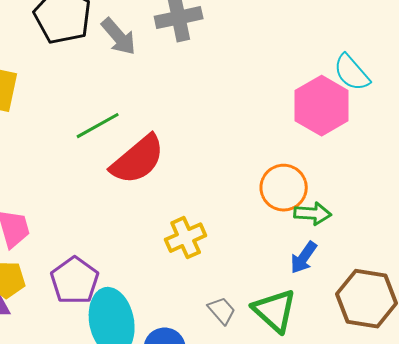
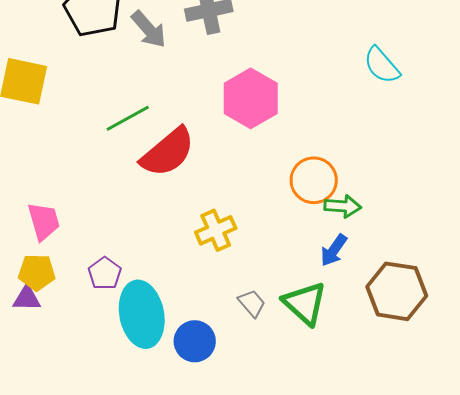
pink hexagon: (322, 106) -> (251, 98), moved
purple pentagon: (75, 281) -> (105, 273), size x0.7

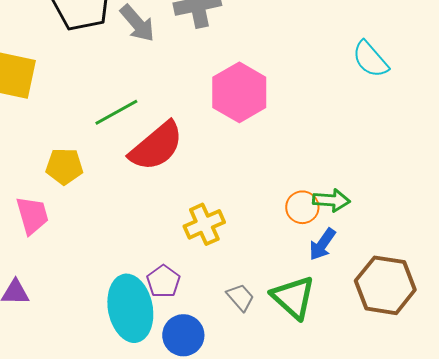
orange circle: (314, 180) -> (302, 207), moved, size x0.7
yellow pentagon: (37, 272) -> (64, 166), moved
purple pentagon: (105, 273) -> (163, 281), moved

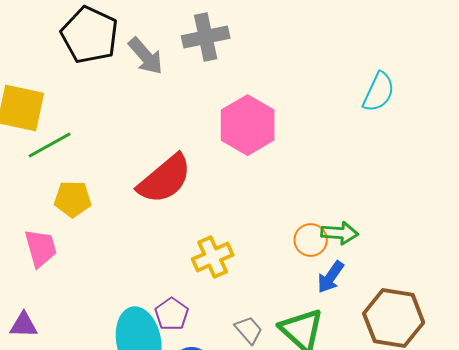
cyan semicircle: (370, 59) -> (379, 92), turned -114
green line: (116, 112) -> (50, 145), moved

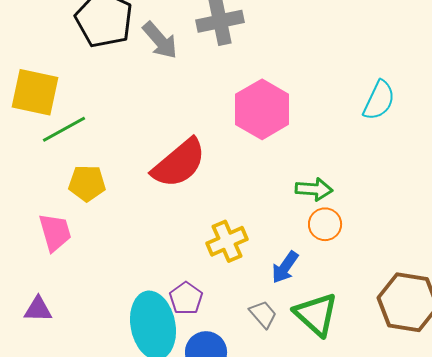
cyan semicircle: (379, 92) -> (379, 100), moved
green arrow: (340, 233) -> (314, 189), moved
blue arrow: (331, 277) -> (285, 267), moved

